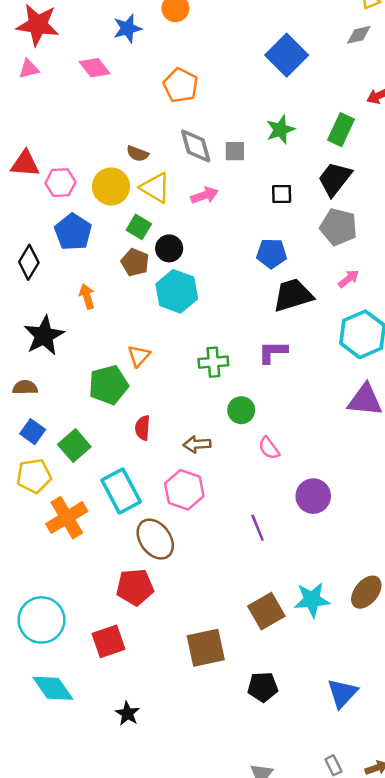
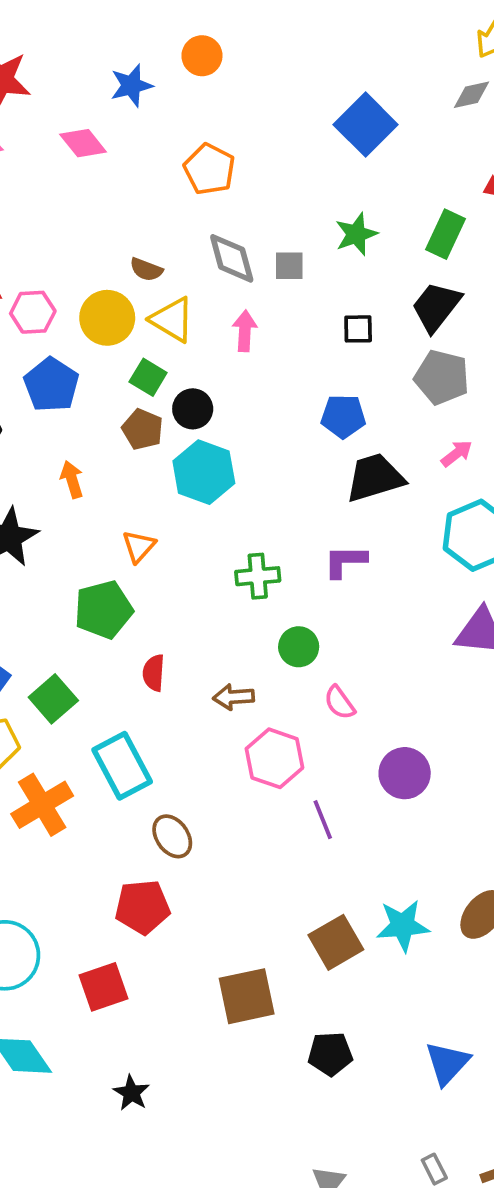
pink arrow: (205, 195) -> (245, 331), turned -68
orange triangle: (139, 356) -> (139, 546), moved
pink hexagon: (184, 490) -> (274, 758), moved
brown ellipse: (155, 539) -> (172, 836), size x0.7

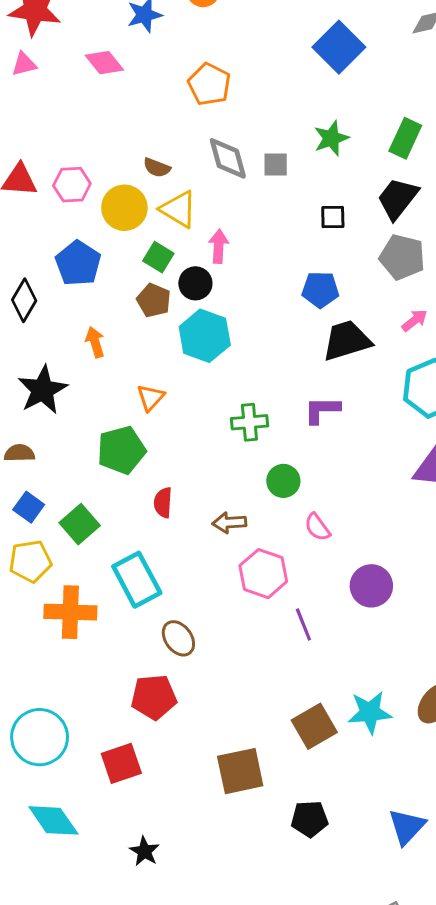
pink hexagon: (33, 312) -> (72, 185), moved
pink arrow: (245, 331) -> (219, 246), moved
orange cross: (42, 805) -> (70, 612), turned 33

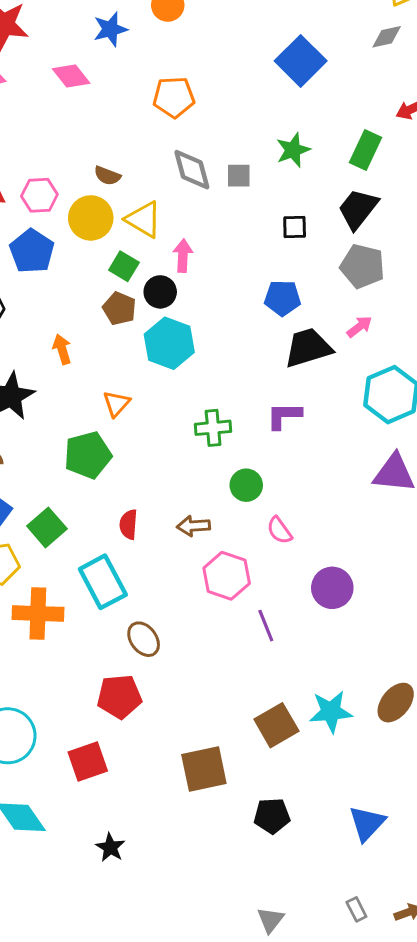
orange pentagon: (209, 84) -> (174, 97), turned -30
brown semicircle: (157, 168) -> (107, 176), moved
blue pentagon: (78, 263) -> (32, 251), moved
pink arrow: (415, 320) -> (359, 327), moved
red semicircle: (163, 503) -> (128, 524), moved

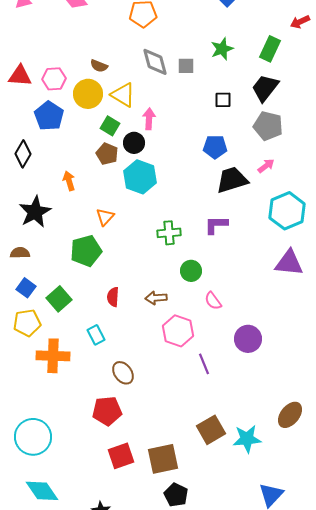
cyan rectangle: (103, 582) -> (96, 335), size x0.6
cyan star: (331, 712) -> (247, 439), moved
red square: (88, 761) -> (121, 456), moved
black pentagon: (272, 816) -> (176, 495), moved, turned 30

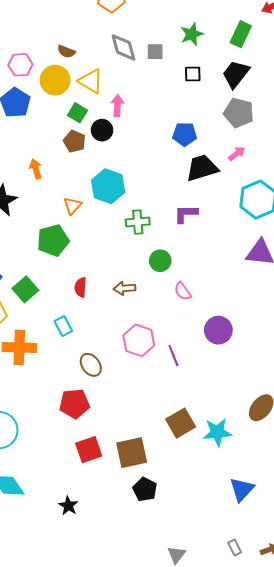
black square: (223, 100) -> (193, 74), moved
cyan hexagon: (140, 177) -> (108, 186), moved
pink hexagon: (178, 331) -> (139, 340), moved

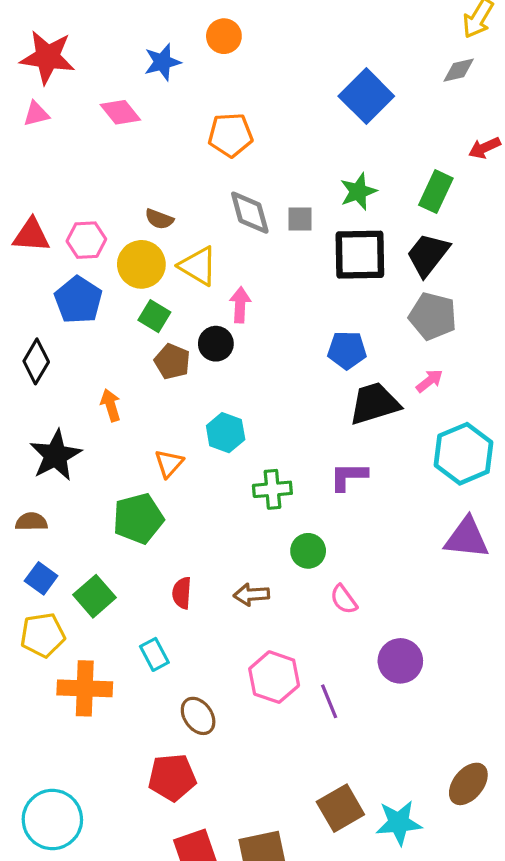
black square: (193, 74) -> (360, 255), size x2.0
green square: (78, 113) -> (154, 316), moved
cyan hexagon: (108, 186) -> (226, 433), size x0.7

